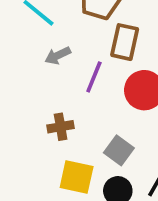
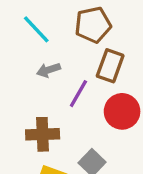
brown cross: (61, 127) -> (43, 134), size x1.4

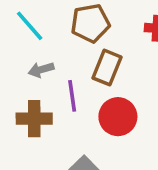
purple line: (78, 94) -> (72, 96), turned -40
brown cross: (43, 134) -> (34, 119), moved

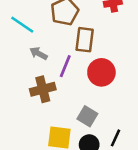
gray arrow: (41, 70) -> (39, 53), turned 60
purple line: (72, 96) -> (65, 66), turned 45

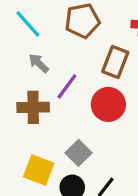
brown rectangle: (85, 40) -> (115, 62), moved

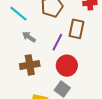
purple line: (67, 86) -> (57, 42), moved
red circle: (108, 104) -> (67, 66), moved

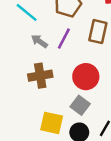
purple line: (57, 42) -> (64, 39), moved

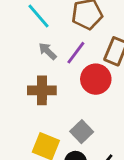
red circle: (86, 77) -> (96, 79), moved

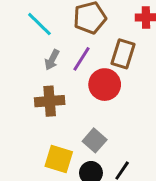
gray arrow: (48, 51) -> (52, 60), turned -102

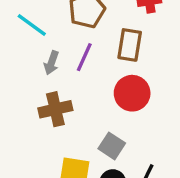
red circle: (105, 85) -> (132, 93), moved

